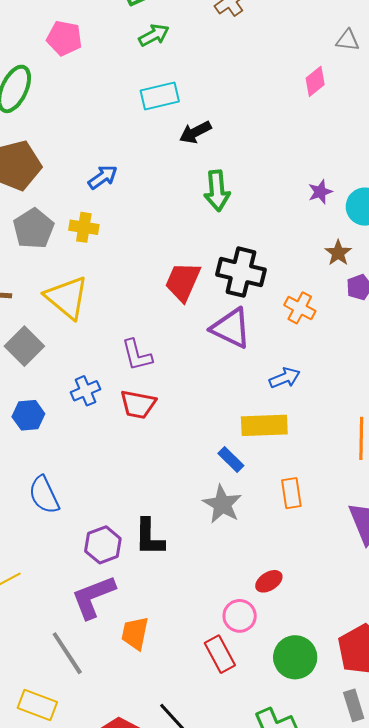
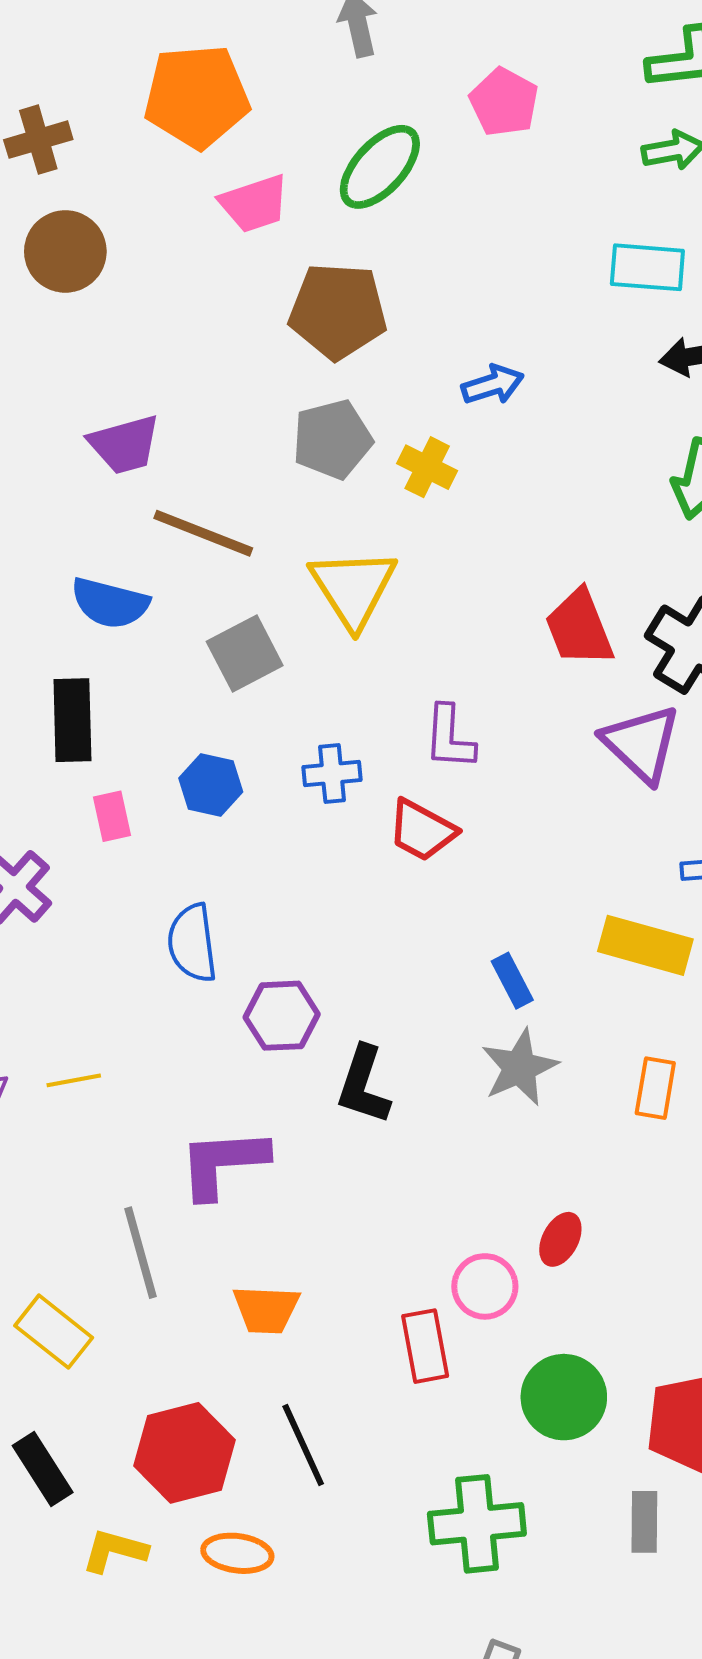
red trapezoid: (183, 282) -> (579, 628), turned -63
blue rectangle: (231, 460) -> (512, 981), moved
purple hexagon: (103, 545) -> (282, 1016), moved
red ellipse: (269, 581) -> (560, 1239), turned -48
orange trapezoid: (135, 633) -> (266, 1309), moved, turned -117

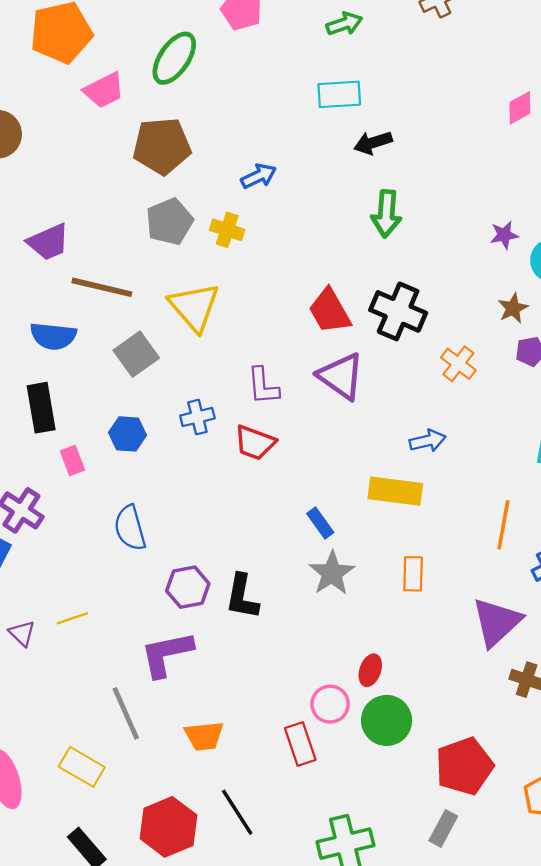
purple triangle: (641, 744) -> (341, 376), moved
purple hexagon: (282, 1016) -> (188, 587), moved
green circle: (564, 1397) -> (387, 720), moved
gray rectangle: (644, 1522) -> (443, 828), turned 36

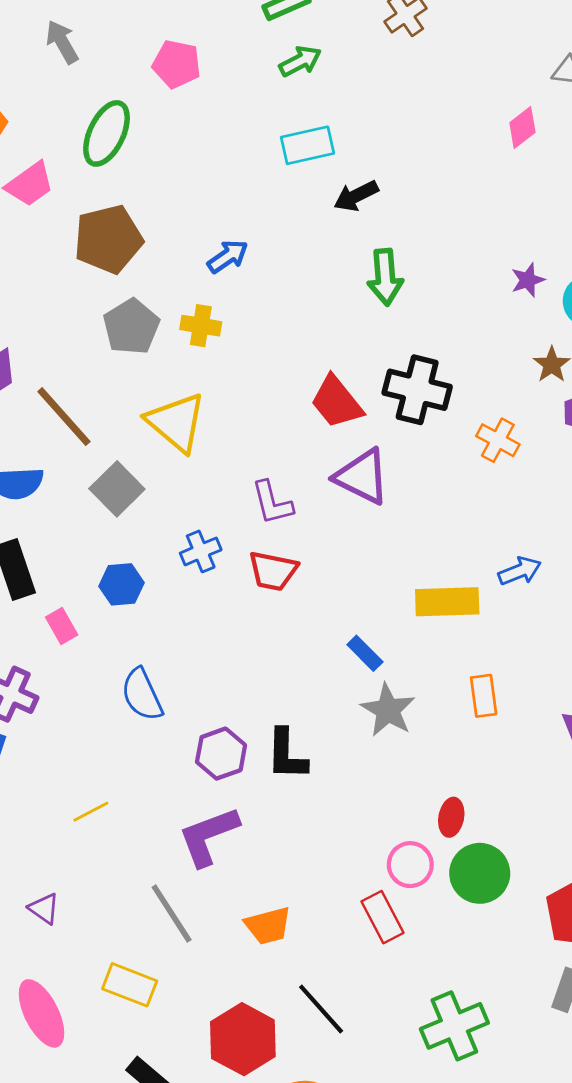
brown line: (102, 287) -> (64, 417), turned 44
blue arrow: (428, 441) -> (520, 571), moved
purple triangle: (22, 633) -> (44, 909), moved

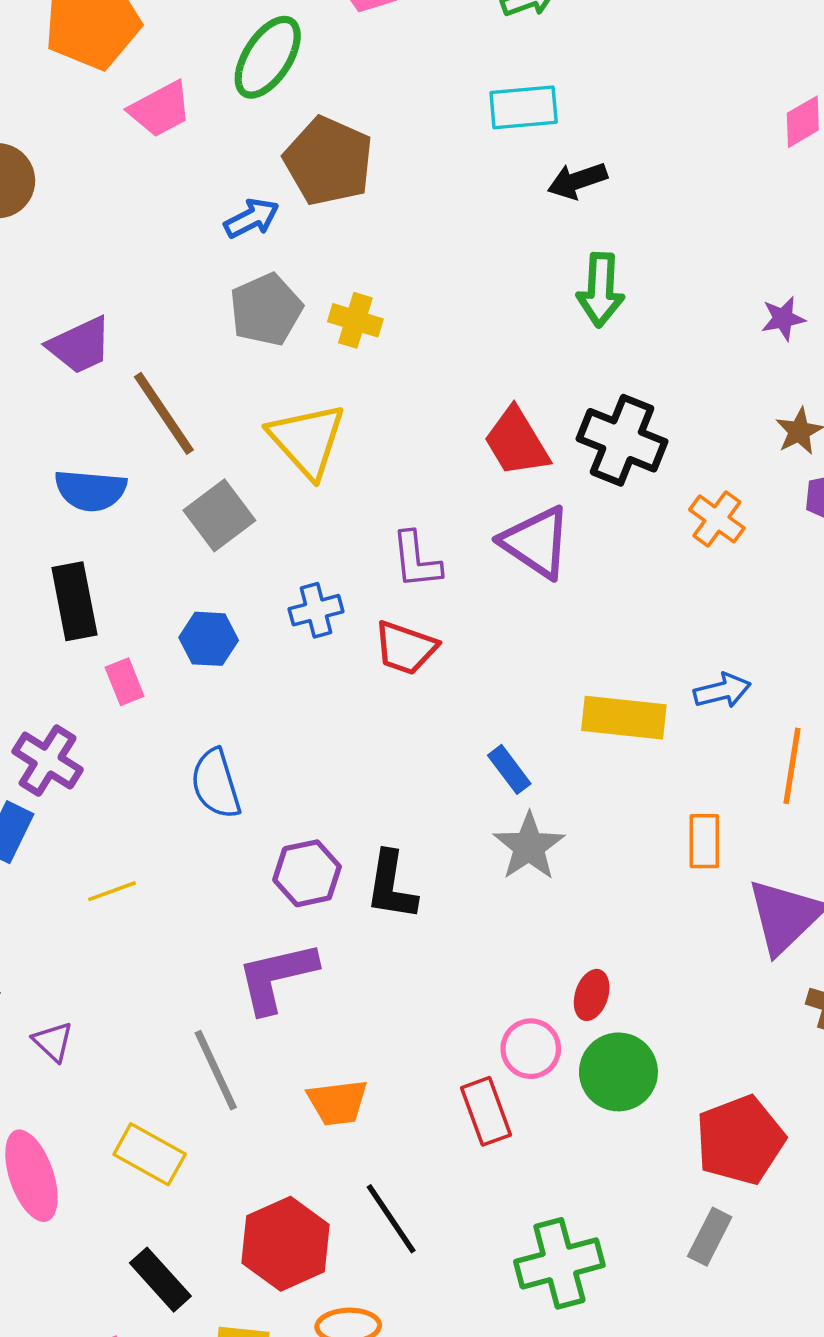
brown pentagon: (108, 239) -> (329, 161), moved, turned 30
blue arrow: (228, 256) -> (252, 218), moved
orange rectangle: (484, 696) -> (704, 841), moved
yellow line: (91, 812) -> (112, 891), moved

